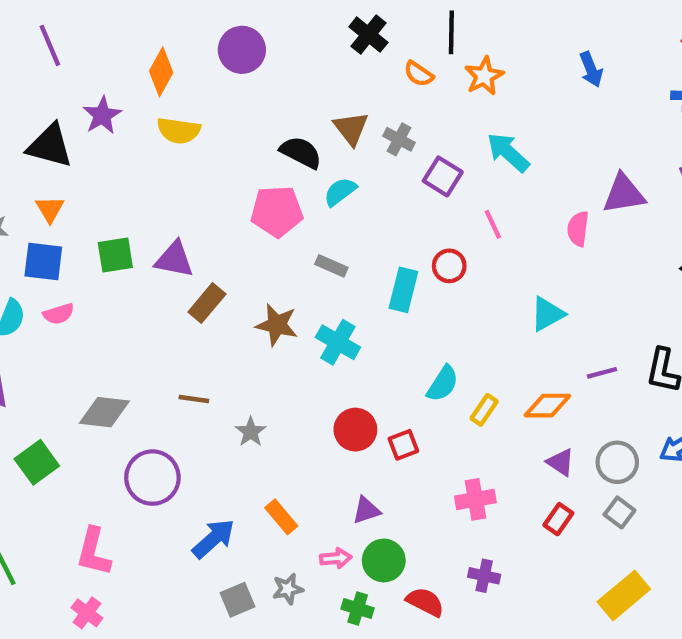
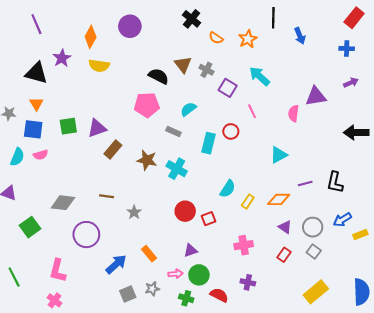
black line: (451, 32) -> (273, 18), moved
cyan semicircle: (340, 192) -> (188, 109), moved
purple triangle: (174, 259) -> (97, 128), turned -30

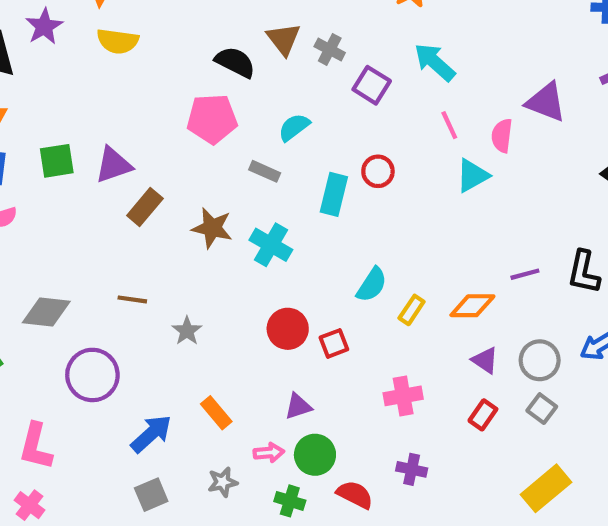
purple triangle: (316, 96) -> (546, 102), turned 30
pink line: (252, 111) -> (449, 125), moved
cyan triangle: (279, 155) -> (472, 176), moved
gray square: (128, 294) -> (151, 495), moved

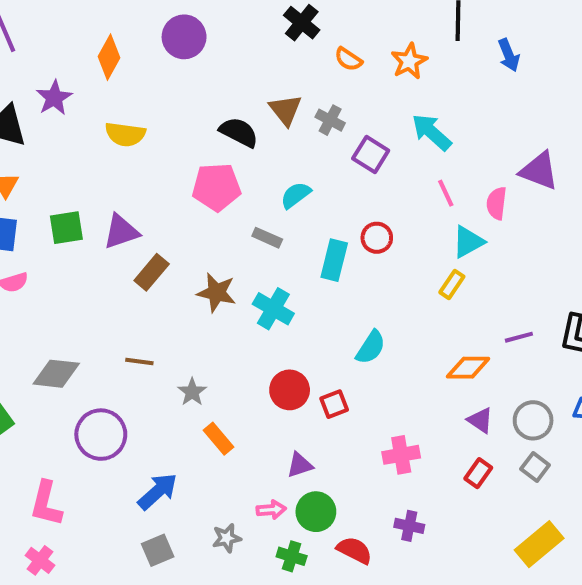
yellow semicircle: (118, 41) -> (125, 134), moved
yellow rectangle: (412, 310) -> (452, 284), moved
orange rectangle: (216, 413) -> (219, 439), moved

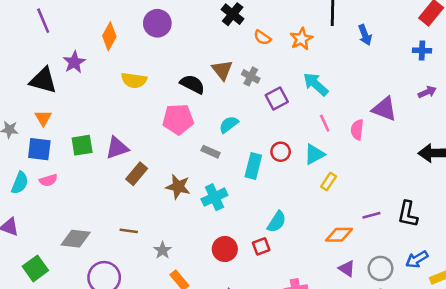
yellow semicircle: (125, 134) -> (134, 80), moved
purple square: (371, 155) -> (277, 99), turned 30
cyan triangle: (468, 242) -> (314, 154), moved
cyan cross: (273, 309) -> (214, 197), turned 35
red square: (334, 404) -> (261, 246), moved

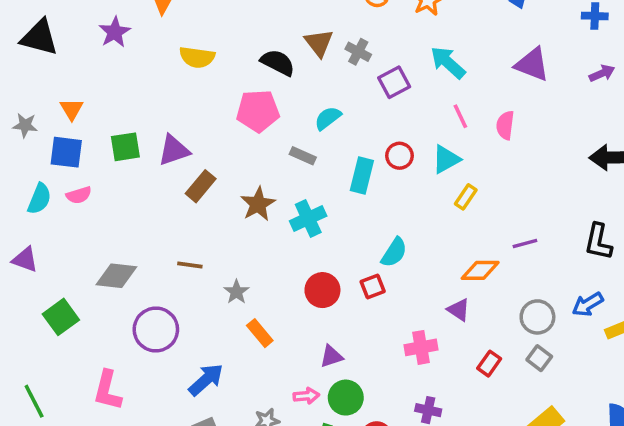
black triangle: (43, 80) -> (39, 37), moved
purple triangle: (384, 109) -> (532, 64), moved
brown star: (178, 187) -> (258, 204), turned 30
black L-shape: (408, 214) -> (598, 242), moved
purple triangle: (347, 268) -> (459, 310), moved

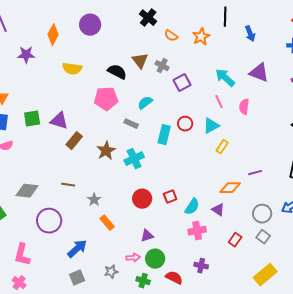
purple star: (115, 32) -> (26, 55), turned 30
cyan arrow: (448, 63) -> (225, 78), moved
purple triangle: (174, 150) -> (59, 121), turned 36
cyan semicircle: (394, 252) -> (192, 207), moved

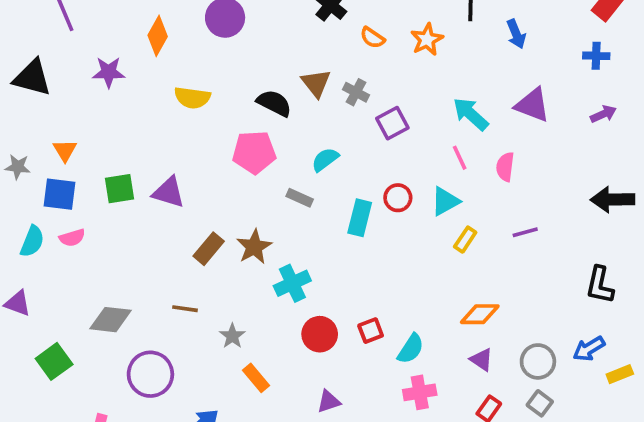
brown rectangle: (74, 141) -> (209, 249), moved
cyan cross: (134, 159) -> (292, 283), moved
purple line: (255, 173) -> (525, 232), moved
purple triangle: (218, 210) -> (482, 360), moved

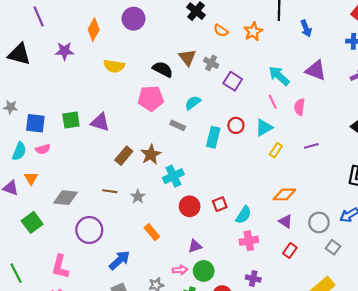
purple square: (392, 123) -> (233, 81), turned -30
orange triangle: (65, 150) -> (31, 178), moved
gray star: (232, 336) -> (138, 197), moved
gray square: (540, 403) -> (333, 247), moved

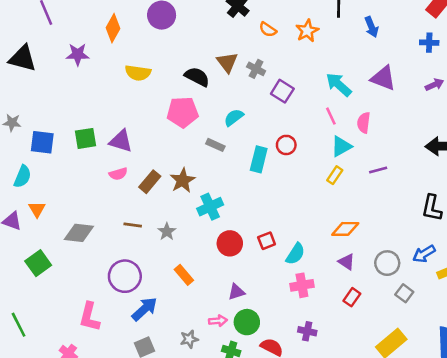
cyan triangle: (264, 128) -> (341, 146), moved
pink semicircle: (43, 149) -> (118, 174), moved
purple circle: (89, 230) -> (125, 276), moved
pink L-shape: (60, 267) -> (89, 317), moved

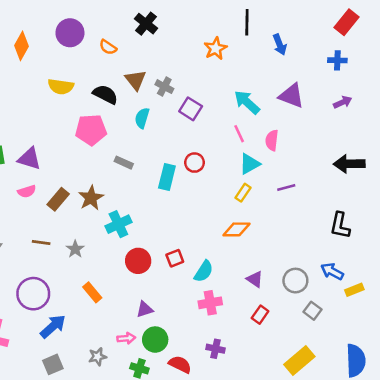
orange semicircle: (268, 30) -> (108, 47), moved
yellow semicircle: (138, 73) -> (61, 87), moved
cyan semicircle: (234, 117) -> (142, 118), moved, turned -36
orange diamond: (345, 229) -> (236, 229), moved
blue arrow: (424, 254) -> (332, 271), turned 60

